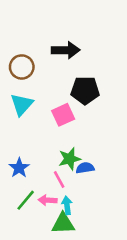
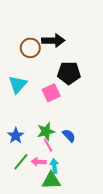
brown circle: (22, 67) -> (30, 48), moved
green star: (70, 159) -> (46, 131), moved
blue semicircle: (85, 168) -> (69, 136), turned 56

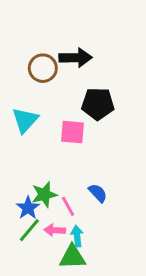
pink square: (51, 93) -> (73, 132), turned 30
green star: (46, 131) -> (44, 194), moved
blue star: (16, 136) -> (28, 208), moved

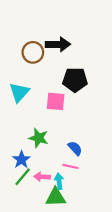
green star: (44, 194) -> (39, 138), moved, turned 30
pink line: (68, 206) -> (70, 166), moved, turned -49

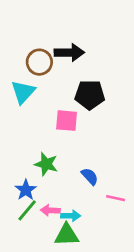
cyan triangle: (19, 92) -> (23, 92), moved
pink line: (70, 166) -> (116, 198), moved
cyan arrow: (59, 181) -> (71, 216), turned 98

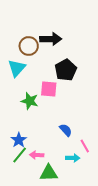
black pentagon: (90, 95) -> (66, 70), turned -30
green star: (46, 164) -> (30, 101), moved
pink line: (116, 198) -> (85, 146), turned 48
cyan arrow: (71, 216) -> (73, 158), moved

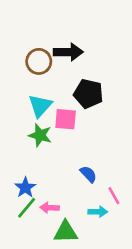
cyan triangle: (17, 68) -> (40, 106), moved
black pentagon: (66, 70) -> (88, 94), turned -30

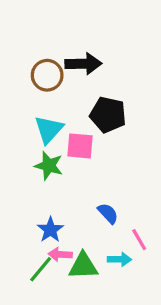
blue star: (25, 188) -> (50, 230), moved
green line: (27, 208) -> (41, 269), moved
green triangle: (66, 232) -> (83, 266), moved

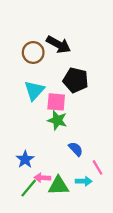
black arrow: (83, 64) -> (58, 44), turned 30
green star: (49, 166) -> (57, 120), moved
blue star: (50, 230) -> (25, 159), moved

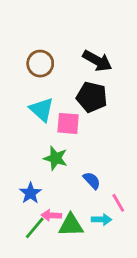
black arrow: (58, 44) -> (97, 61), moved
cyan triangle: (34, 90) -> (42, 110), turned -30
green star: (57, 120) -> (56, 158), moved

